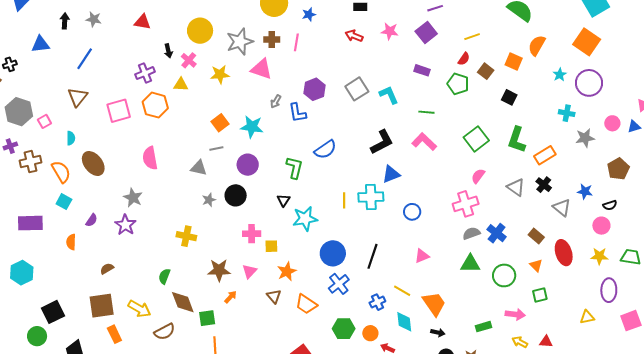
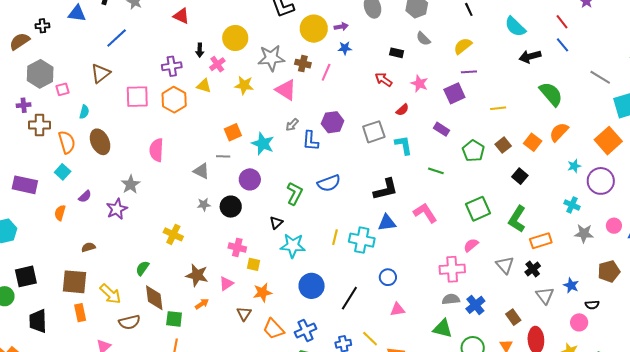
red semicircle: (464, 59) -> (402, 110), moved
pink L-shape: (424, 142) -> (425, 213), moved
blue circle: (412, 212) -> (388, 277), moved
blue cross: (339, 284) -> (306, 330), moved

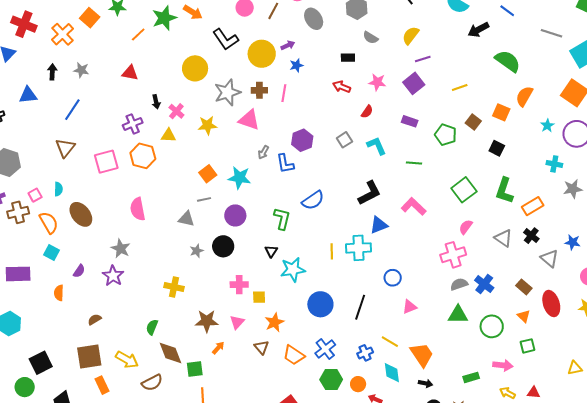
yellow circle: (235, 38) -> (195, 68), moved
pink square: (63, 89) -> (35, 195), moved
gray square: (374, 132) -> (344, 140), size x0.7

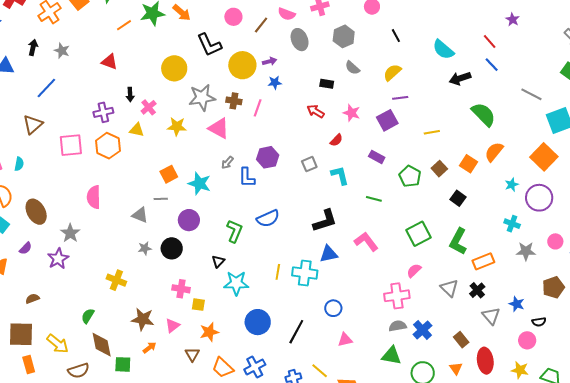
brown ellipse: (81, 214) -> (36, 212), moved

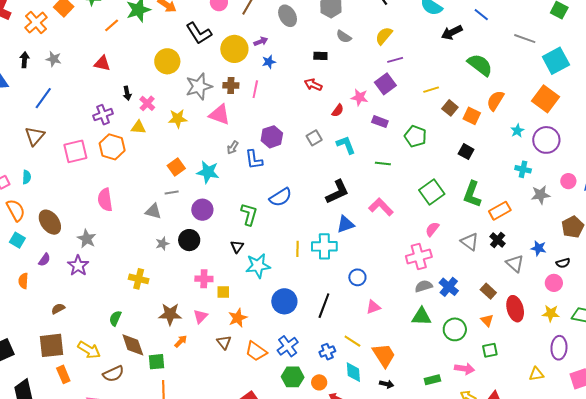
pink star: (352, 113) -> (360, 97), moved
brown square: (439, 169) -> (450, 108), moved

